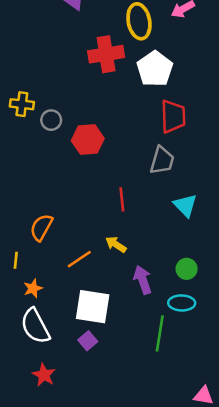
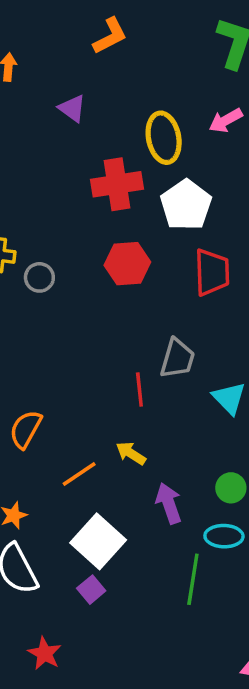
red hexagon: (88, 140) -> (127, 264), moved
gray trapezoid: (162, 160) -> (177, 358), moved
white square: (93, 307) -> (98, 541), turned 33
red star: (44, 375) -> (45, 653), moved

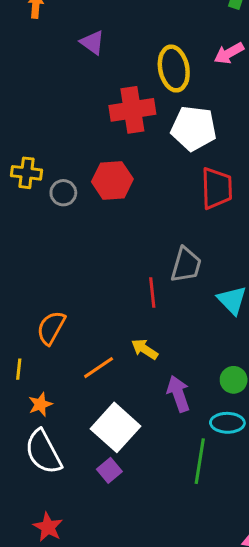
white pentagon: (186, 205) -> (194, 128), turned -30
red hexagon: (127, 264) -> (112, 180), moved
red star: (45, 653) -> (48, 527), moved

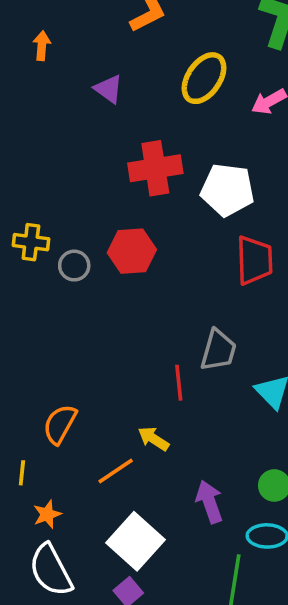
yellow ellipse: (174, 69) -> (204, 78), moved, turned 45
yellow arrow: (145, 349) -> (154, 439), moved

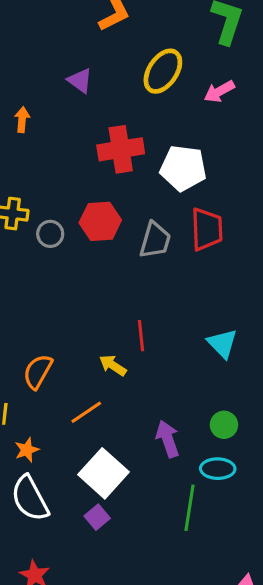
orange arrow: (42, 46) -> (22, 120), moved
gray trapezoid: (218, 350) -> (155, 240), moved
yellow arrow: (154, 439) -> (113, 365), moved

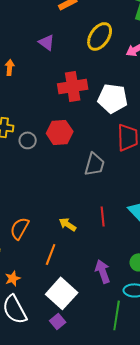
gray trapezoid: (155, 240) -> (95, 164), moved
red line: (141, 336) -> (103, 216), moved
orange line: (86, 412) -> (51, 254), turned -35

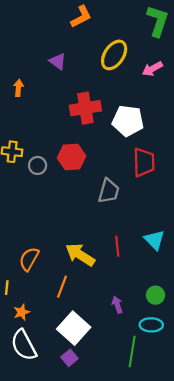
yellow arrow: (68, 224) -> (80, 255), size x1.6
purple arrow: (103, 271) -> (117, 305), size x0.7

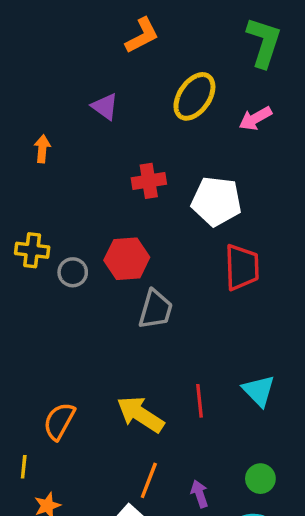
red cross: (85, 108) -> (149, 181), size x0.7
gray trapezoid: (109, 191) -> (156, 309), moved
orange line: (62, 287) -> (149, 480), moved

